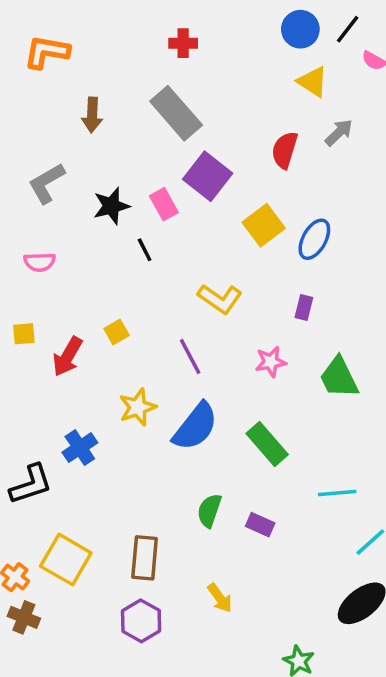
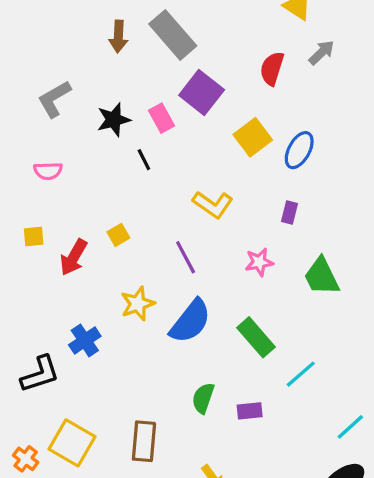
brown arrow: (92, 115) -> (118, 37), moved
cyan line: (337, 493) -> (301, 374), moved, turned -36
purple rectangle: (260, 525) -> (250, 411), turned -30

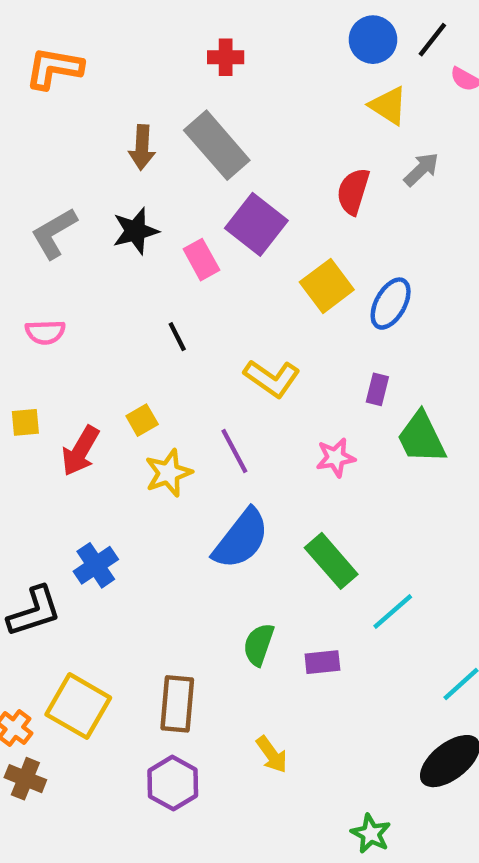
black star: (114, 120) -> (135, 231), moved
black line: (144, 160) -> (177, 337), moved
green trapezoid: (322, 276) -> (421, 438), moved
yellow star: (138, 304) -> (168, 473), moved

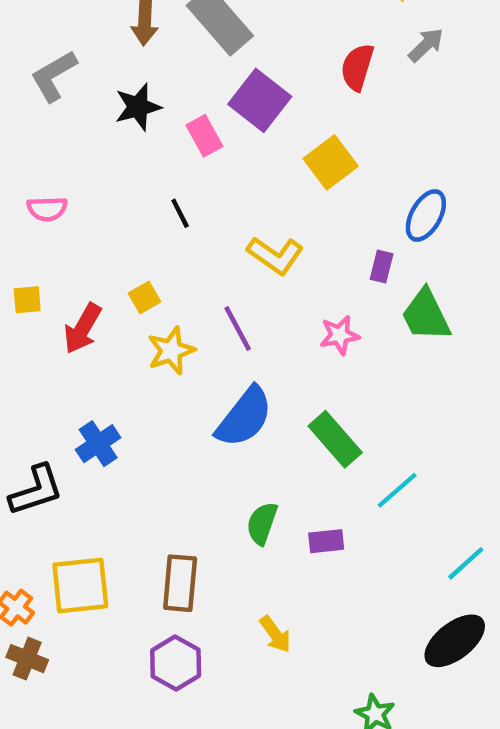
gray L-shape: (54, 233) -> (54, 76), moved
blue ellipse: (391, 304) -> (426, 216), moved
yellow square: (78, 706) -> (80, 585), turned -36

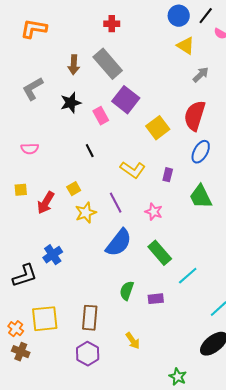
red semicircle: (357, 67) -> (195, 116), moved, size x1.4
purple rectangle: (382, 266) -> (168, 175), moved
pink star: (340, 335) -> (154, 212), moved, turned 30

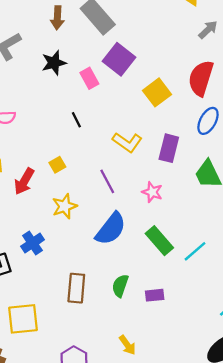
purple rectangle: (168, 175) -> (169, 148), size x1.6
yellow star: (86, 213) -> (65, 206), moved
cyan line: (188, 276) -> (195, 251), moved
brown rectangle: (90, 318) -> (76, 288), moved

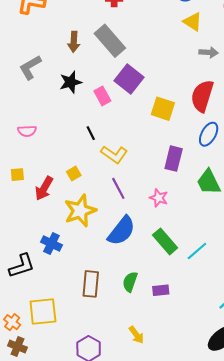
gray arrow: (208, 30) -> (209, 52), turned 48
yellow square: (157, 92) -> (163, 109), turned -35
yellow L-shape: (127, 142) -> (114, 154), moved
yellow star: (65, 206) -> (80, 211), size x1.4
blue cross: (32, 243) -> (51, 244), turned -30

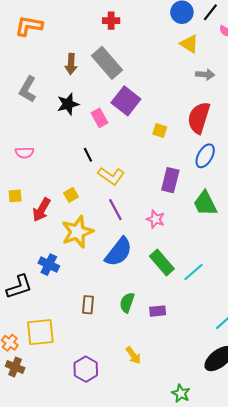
gray L-shape: (30, 67) -> (28, 89), turned -30
yellow square: (163, 109) -> (160, 130), size x0.6
brown rectangle: (91, 284) -> (88, 305), size x0.7

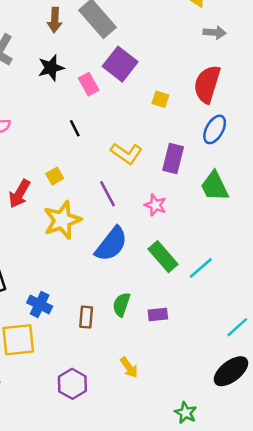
yellow L-shape: (111, 176) -> (126, 153), moved
blue cross: (49, 265) -> (40, 304), moved
brown rectangle: (88, 305) -> (86, 317), moved

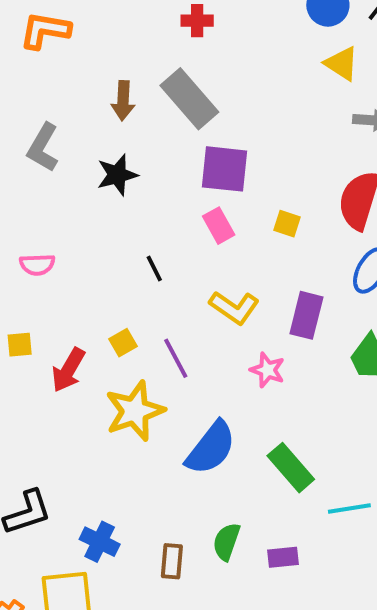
purple square: (120, 64) -> (225, 169), turned -32
pink rectangle: (89, 84) -> (219, 226), moved
purple line: (108, 194) -> (176, 358), moved
pink star: (155, 205) -> (267, 370), moved
cyan line: (201, 268) -> (349, 509), moved, turned 32

